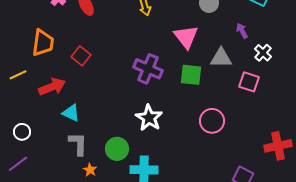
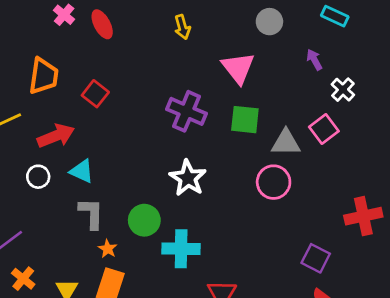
gray triangle: (221, 58) -> (286, 143), moved
pink square: (249, 82) -> (324, 129), turned 35
white circle: (22, 132) -> (38, 177), moved

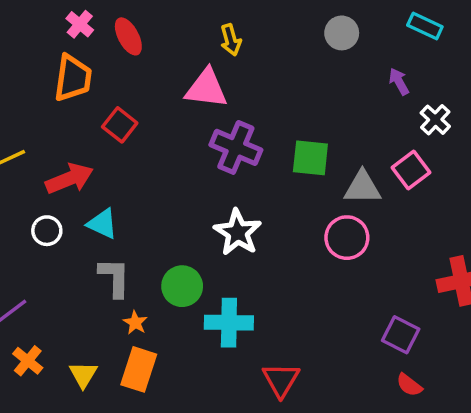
pink triangle: (238, 68) -> (206, 88), moved, turned -45
orange trapezoid: (44, 76) -> (73, 78), moved

